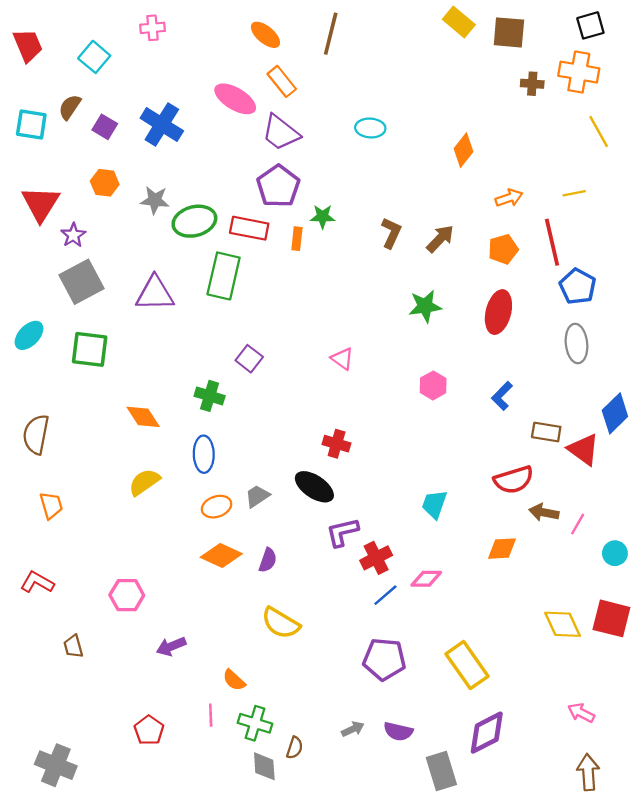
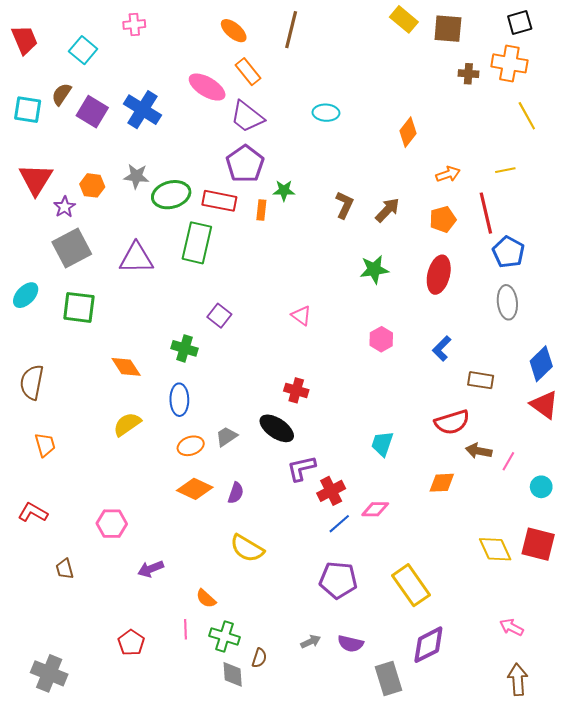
purple square: (105, 127) -> (92, 112), size x1.4
orange hexagon: (105, 183) -> (92, 185), moved
red triangle: (583, 450) -> (544, 405), moved

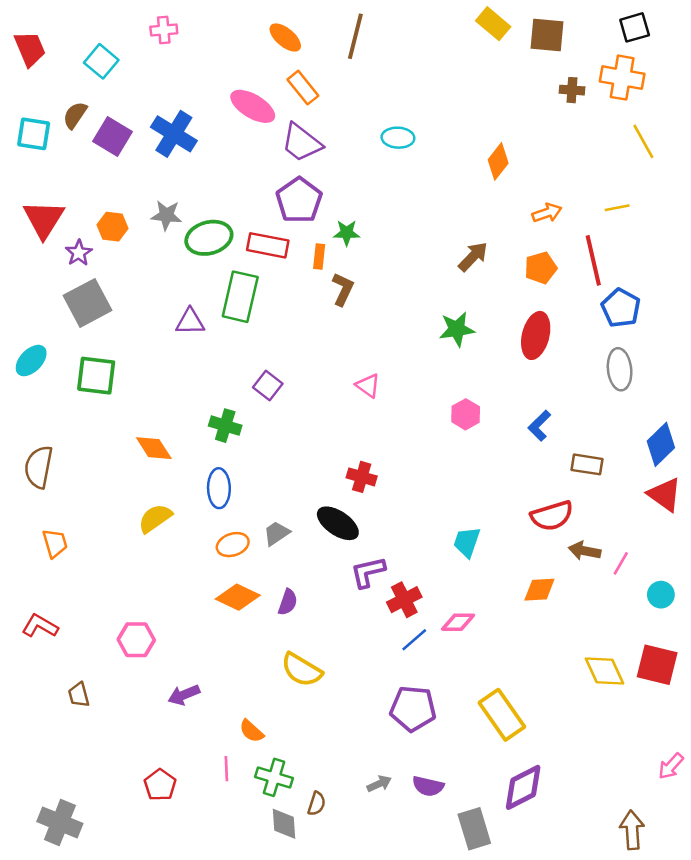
brown L-shape: (344, 205) -> (343, 289), moved
purple triangle: (136, 258) -> (190, 322), moved, size x0.7
pink arrow: (511, 627) -> (671, 766), moved, turned -75

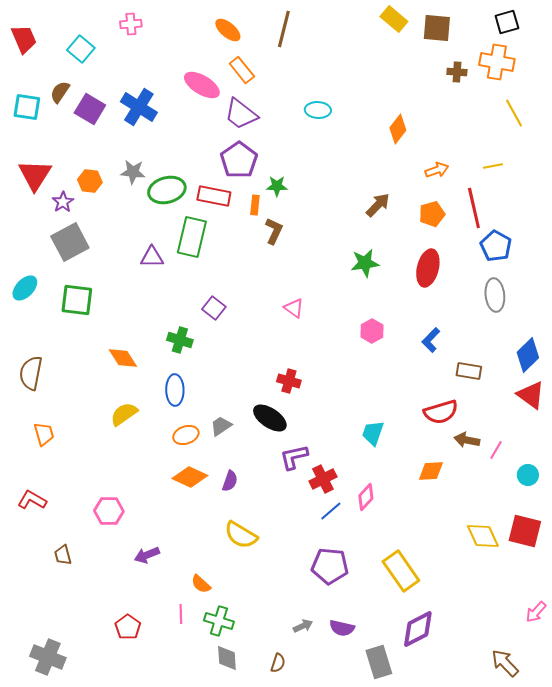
pink diamond: (458, 622) -> (366, 497), turned -48
brown semicircle: (317, 804) -> (278, 663), moved
brown arrow: (632, 830) -> (505, 663), turned -40

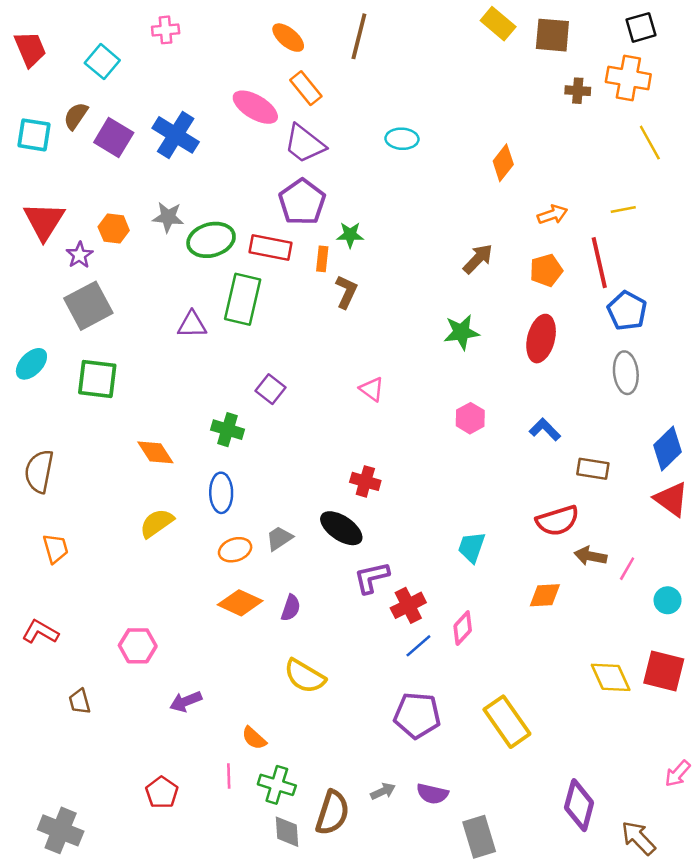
blue L-shape: (431, 340) -> (545, 430), turned 90
purple diamond: (418, 629) -> (579, 805), moved, turned -48
brown semicircle: (278, 663) -> (332, 813), moved, size x1.8

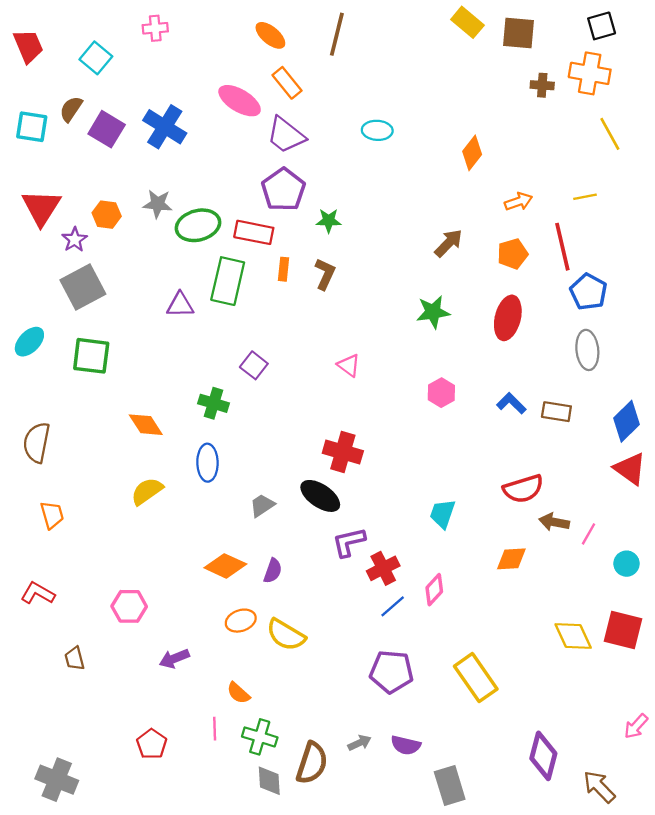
orange rectangle: (322, 259) -> (283, 269), moved
brown rectangle: (593, 469) -> (556, 412), moved
red cross: (365, 481) -> (343, 452), size x1.4
orange ellipse: (235, 550) -> (241, 621), moved

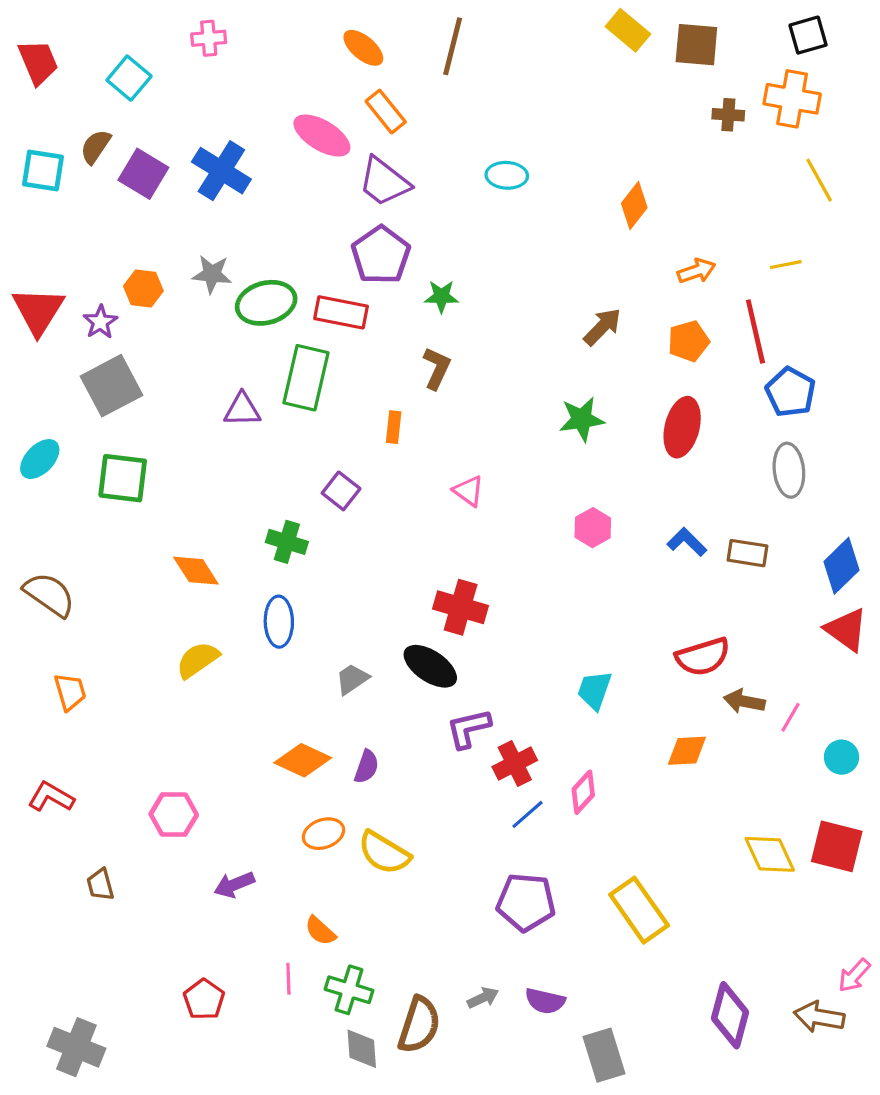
red triangle: (41, 207) -> (38, 311), moved
orange rectangle: (283, 269) -> (394, 427), moved
brown semicircle: (37, 443) -> (49, 595), turned 114
brown arrow: (599, 787) -> (819, 1017), moved, turned -36

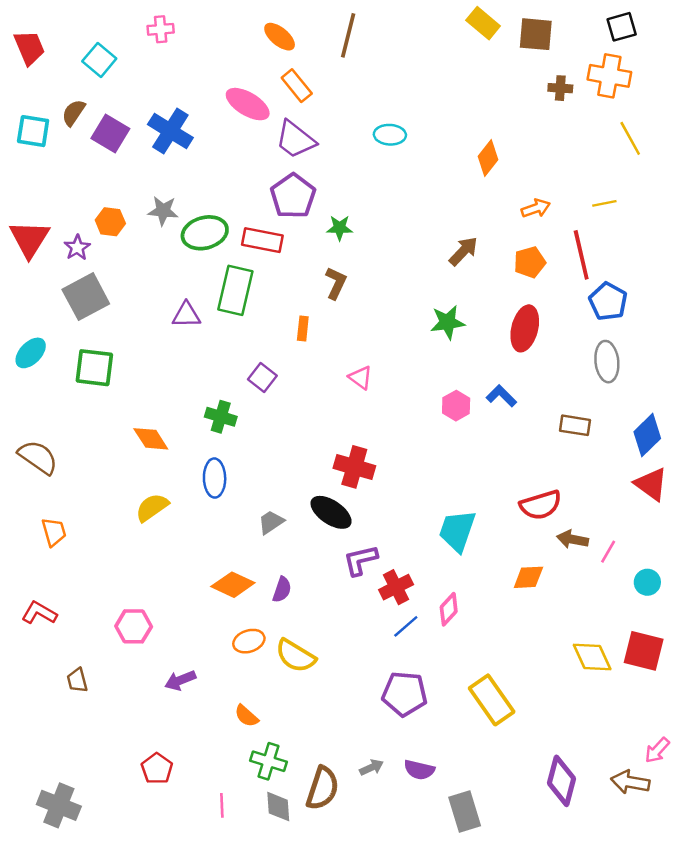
blue L-shape: (687, 542) -> (501, 396), moved
cyan trapezoid: (594, 690) -> (457, 531), size x1.4
pink line: (288, 979) -> (222, 805), moved

